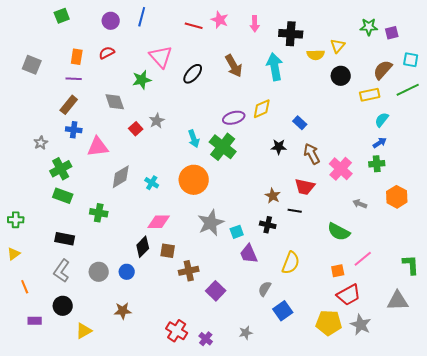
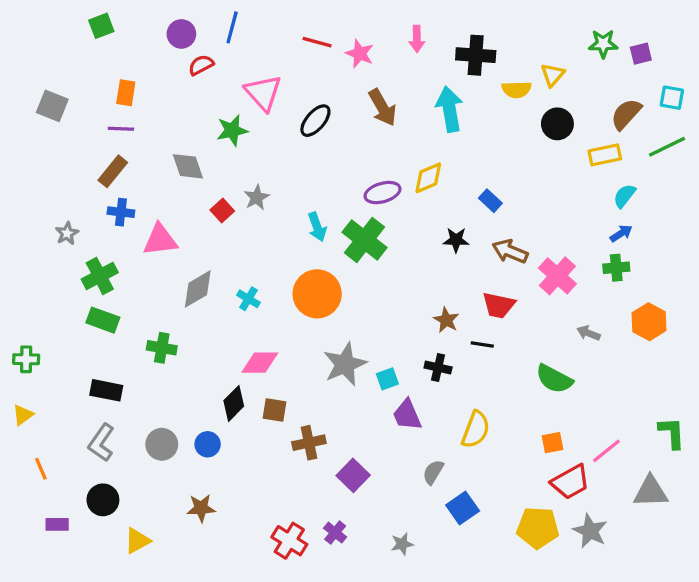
pink star: (220, 20) -> (360, 54), moved
red semicircle: (107, 53) -> (201, 65), moved
brown arrow: (312, 154) -> (510, 251), turned -40
pink line: (363, 259) -> (606, 451), moved
purple cross: (206, 339) -> (335, 533), moved

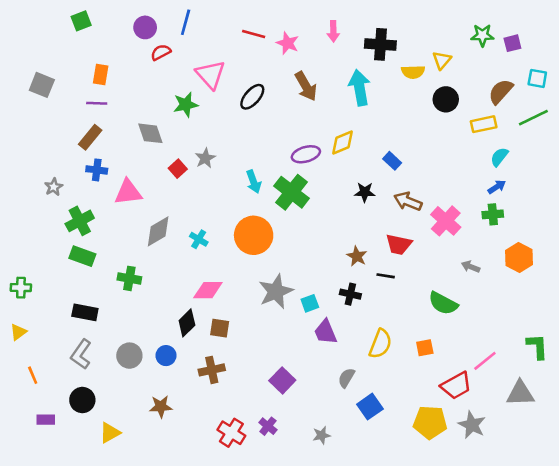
brown cross: (309, 443) -> (212, 370), moved
orange square: (553, 443) -> (425, 348), moved

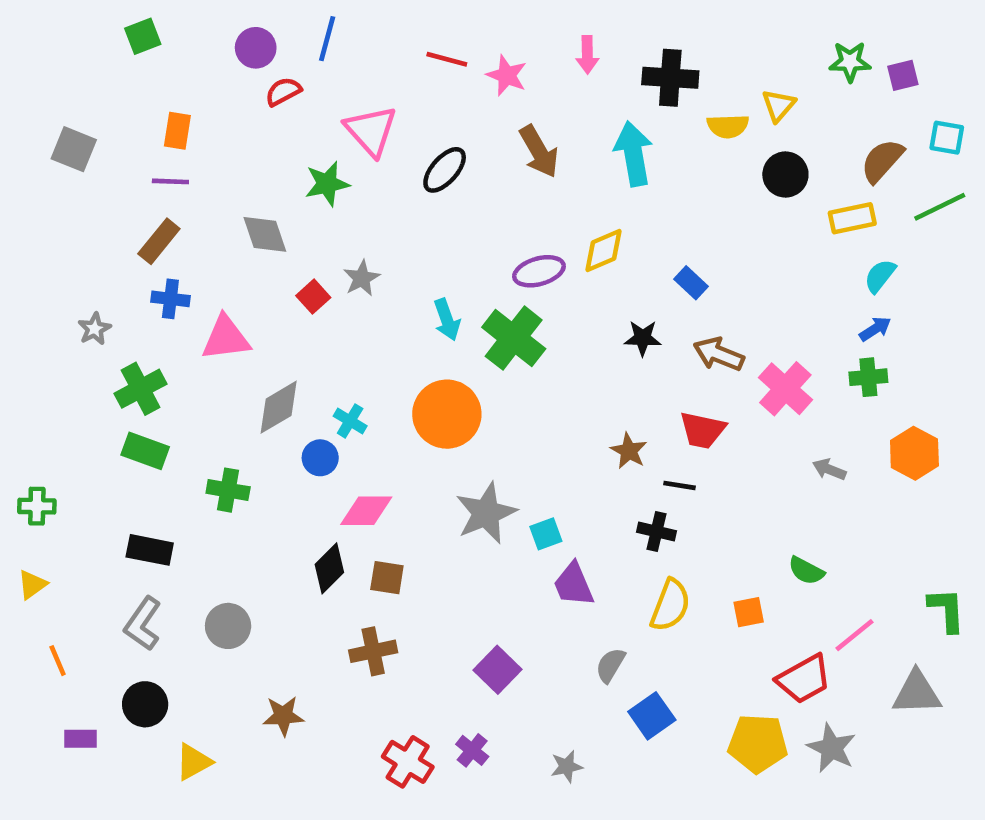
black cross: (350, 294) -> (656, 532), moved
green semicircle: (443, 303) -> (806, 571), moved, size x0.7
blue circle: (166, 356) -> (320, 458), moved

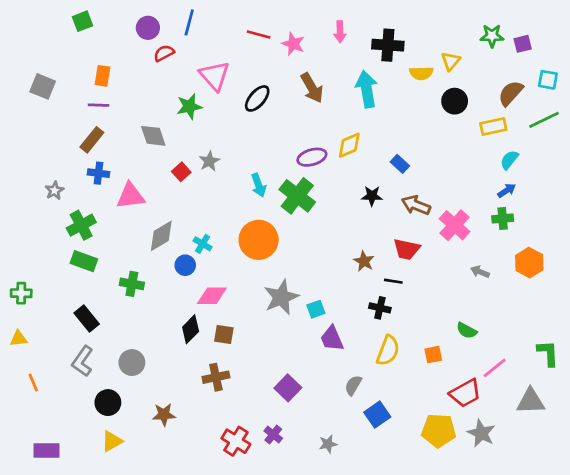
black rectangle: (150, 550) -> (87, 319), turned 40
yellow triangle: (32, 585) -> (19, 339), turned 30
black circle: (145, 704) -> (108, 403), moved
purple rectangle: (81, 739) -> (47, 451), moved, size x1.4

